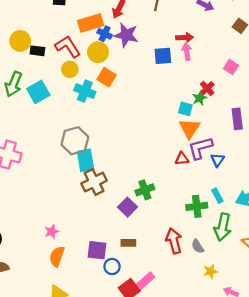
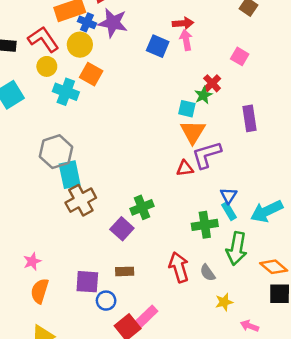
blue square: (163, 56) -> (158, 46), turned 30
blue triangle: (218, 160) -> (229, 196), moved

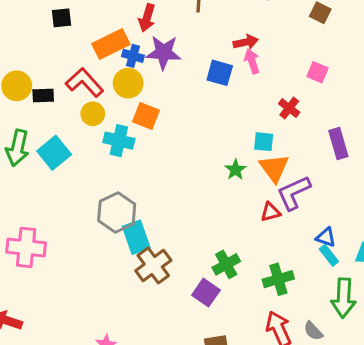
green star: (203, 95) -> (236, 170), moved
blue triangle: (229, 196) -> (326, 237), turned -36
green cross: (205, 225) -> (278, 279), moved

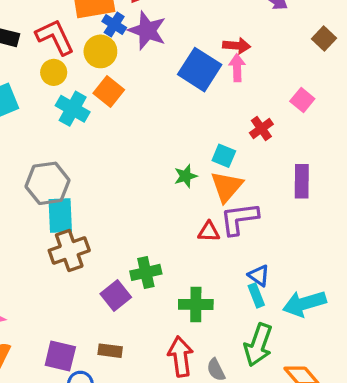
blue square: (220, 73) -> (200, 70), size x1.4

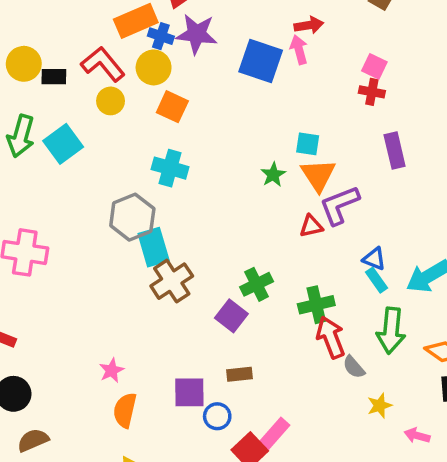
red arrow: (237, 46) -> (309, 25), moved
cyan cross: (73, 109) -> (170, 168), moved
red cross: (261, 128) -> (372, 92), moved, turned -30
red arrow: (180, 357) -> (331, 337), moved

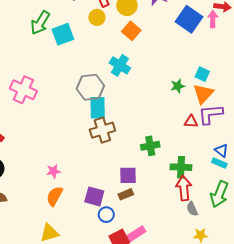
cyan rectangle: (376, 280) -> (219, 163), turned -48
purple square: (231, 316) -> (128, 175), moved, turned 36
brown rectangle: (240, 374) -> (126, 194), turned -32

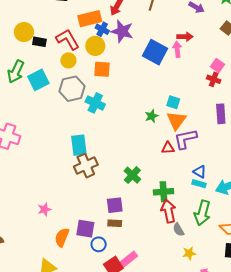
orange square: (131, 31) -> (102, 69), turned -30
gray hexagon: (90, 87) -> (72, 89), moved
green cross: (150, 146) -> (132, 175), turned -30
brown rectangle: (126, 194) -> (115, 223), turned 32
orange semicircle: (55, 196) -> (62, 237), moved

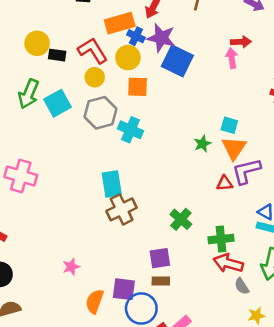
blue square: (155, 52) -> (177, 61), moved
red arrow: (168, 211) -> (228, 263), turned -60
blue circle: (99, 244) -> (141, 309), size x1.6

